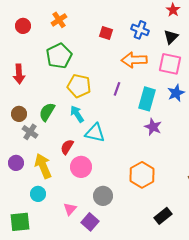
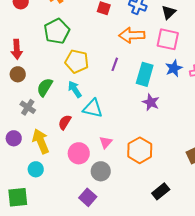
brown circle: (19, 114) -> (18, 74), moved
pink circle: (81, 167) -> (79, 153), moved
pink triangle: (70, 209) -> (106, 142), moved

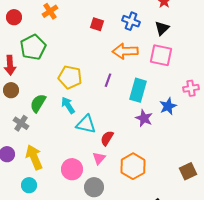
green pentagon: (57, 31) -> (33, 47), moved
blue star: (174, 68) -> (168, 106), moved
red semicircle: (65, 122) -> (107, 138), moved

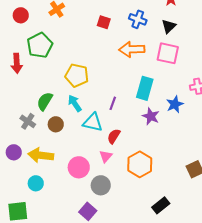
purple line: (108, 80) -> (113, 103), moved
brown circle: (11, 90) -> (56, 124), moved
yellow arrow: (34, 157) -> (41, 155), turned -60

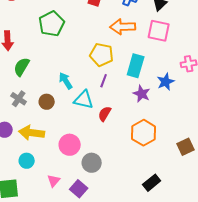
green pentagon: (40, 45) -> (52, 24), moved
yellow pentagon: (77, 75) -> (102, 55), moved
green semicircle: (45, 101) -> (22, 67), moved
pink triangle: (106, 156) -> (54, 181), moved
orange hexagon: (140, 164) -> (144, 133), moved

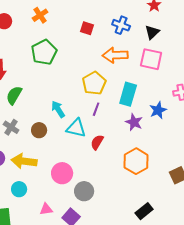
yellow pentagon: (102, 55) -> (94, 83), turned 30
pink triangle: (54, 181) -> (46, 209), turned 40

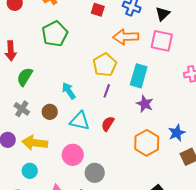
blue star: (158, 110) -> (177, 133), moved
cyan triangle: (76, 128) -> (80, 121), moved

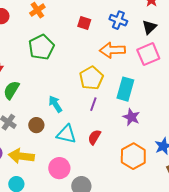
pink square: (162, 41) -> (148, 54), turned -35

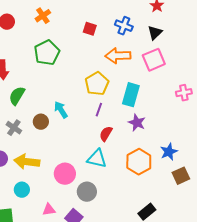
brown circle: (36, 125) -> (41, 122), moved
cyan triangle: (66, 134) -> (97, 159), moved
red semicircle: (94, 137) -> (106, 134), moved

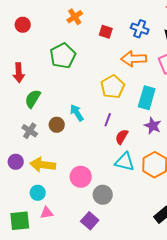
orange cross: (43, 16) -> (75, 17), moved
purple line: (99, 110) -> (108, 120), moved
cyan triangle: (97, 159) -> (125, 162), moved
pink triangle: (49, 210) -> (47, 213), moved

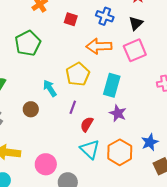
cyan arrow: (77, 113) -> (50, 88), moved
brown circle: (57, 125) -> (31, 109), moved
cyan triangle: (125, 162) -> (90, 149), turned 30

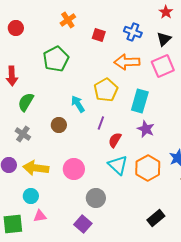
pink circle: (46, 164) -> (74, 169), moved

